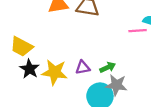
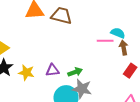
yellow star: (55, 72) -> (26, 73), size x0.7

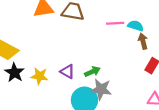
pink line: (105, 41) -> (115, 23), moved
purple triangle: (52, 70) -> (67, 71), turned 40

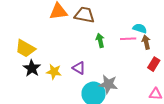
pink line: (115, 23) -> (128, 39), moved
green arrow: (92, 72) -> (100, 40), moved, turned -80

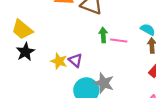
pink line: (128, 39) -> (119, 41), moved
yellow star: (54, 72) -> (59, 61), moved

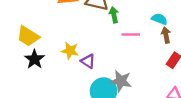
green arrow: (103, 35) -> (114, 15), moved
yellow star: (59, 61) -> (70, 51), moved

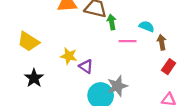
cyan semicircle: (159, 19) -> (147, 26), moved
black star: (35, 59) -> (34, 78), moved
gray star: (121, 81) -> (117, 86), turned -30

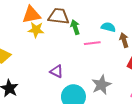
yellow star: (69, 56) -> (36, 30), moved
gray star: (117, 86) -> (101, 85), moved

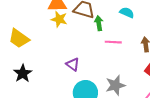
cyan semicircle: (108, 27) -> (127, 13), moved

